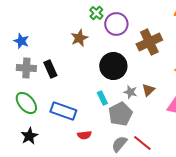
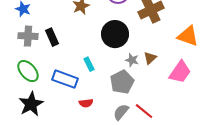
cyan rectangle: (102, 98) -> (89, 64), moved
black star: (29, 136) -> (31, 104), size x1.4

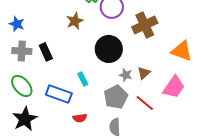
red line: (144, 111) -> (145, 103), moved
gray semicircle: (121, 112) -> (115, 127), turned -42

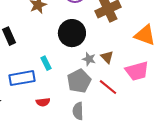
brown triangle: (144, 73) -> (107, 57), turned -32
pink trapezoid: (174, 87) -> (137, 71), turned 40
blue rectangle: (59, 94) -> (22, 78), turned -30

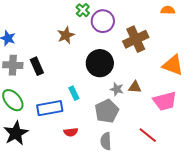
brown triangle: (107, 57) -> (135, 87), turned -40
red line: (108, 87) -> (148, 135), moved

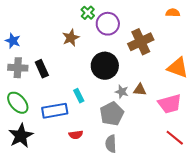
red line: (148, 135) -> (175, 138), moved

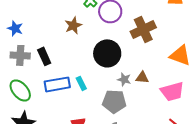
blue rectangle: (55, 111) -> (57, 84), moved
gray pentagon: (112, 114) -> (114, 101), turned 30

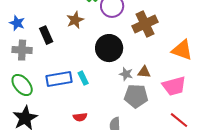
black rectangle: (44, 56) -> (46, 35), moved
gray pentagon: (114, 101) -> (136, 96), moved

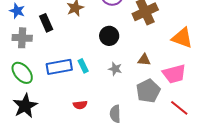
black circle: (109, 48) -> (109, 36), size x0.7
gray star: (126, 74) -> (115, 69), moved
gray pentagon: (136, 96) -> (148, 91), moved, turned -30

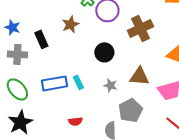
brown triangle: (144, 60) -> (139, 76), size x1.5
gray pentagon: (148, 91) -> (130, 110), moved

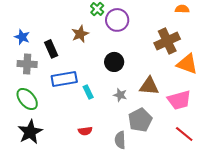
brown cross: (140, 28) -> (167, 41), moved
blue rectangle: (54, 83) -> (64, 79), moved

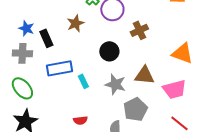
blue star: (22, 37) -> (26, 28), moved
brown cross: (167, 41) -> (139, 30), moved, size x0.7
gray star: (120, 95) -> (115, 84), size x1.5

